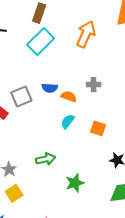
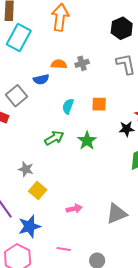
orange semicircle: (69, 96) -> (59, 64), moved
green arrow: (46, 159) -> (54, 138), moved
green star: (75, 183) -> (87, 141), moved

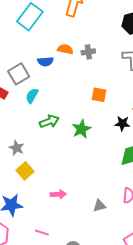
cyan semicircle: (68, 106) -> (32, 96), moved
gray triangle: (117, 214) -> (99, 206), size x0.6

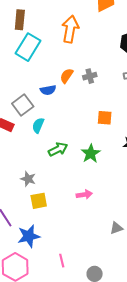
orange semicircle: (65, 49) -> (67, 76), turned -63
yellow square: (25, 171) -> (39, 201), turned 36
pink arrow: (58, 194) -> (84, 195), moved
pink line: (42, 233) -> (62, 261), turned 64

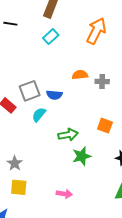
cyan rectangle: (28, 47) -> (51, 37), size x0.6
orange semicircle: (67, 76) -> (80, 75), turned 35
blue semicircle: (48, 90) -> (54, 95), moved
green arrow: (58, 149) -> (68, 135), moved

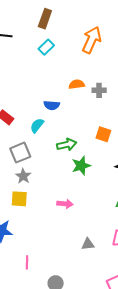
gray square: (30, 91) -> (20, 153), moved
gray star: (15, 163) -> (23, 176), moved

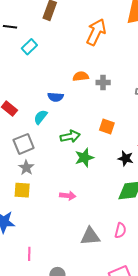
cyan rectangle: (46, 47) -> (29, 47), moved
gray triangle: (88, 244) -> (90, 236), size x1.5

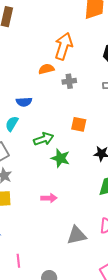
orange arrow: (96, 32) -> (64, 46), moved
orange semicircle: (81, 76) -> (46, 69), moved
green star: (84, 158) -> (60, 158), turned -30

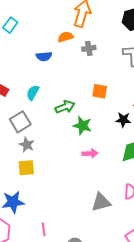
blue semicircle: (24, 102) -> (44, 56), moved
pink arrow: (49, 198) -> (90, 153), moved

